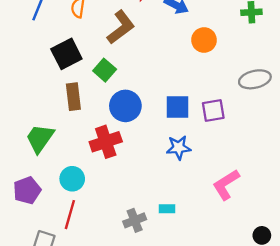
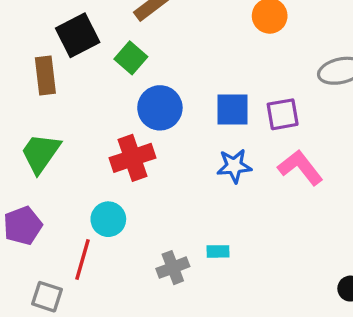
brown rectangle: (73, 97) -> (45, 76), moved
cyan circle: (72, 179) -> (108, 219), moved
pink L-shape: (226, 185) -> (300, 168), moved, turned 84

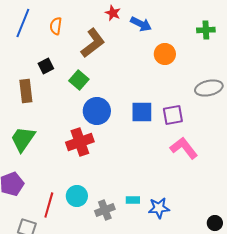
black square: (78, 35) -> (46, 66), size x0.6
blue star: (234, 166) -> (159, 208), moved
cyan circle: (108, 219) -> (77, 196), moved

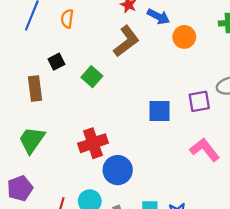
brown L-shape: (93, 43) -> (126, 41), moved
orange circle: (165, 54) -> (184, 37), moved
blue circle: (97, 111) -> (118, 170), moved
purple square: (173, 115) -> (199, 101), moved

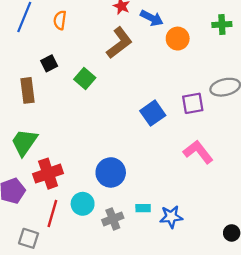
blue square: (160, 111) -> (153, 113), turned -35
red cross: (93, 143) -> (48, 174), moved

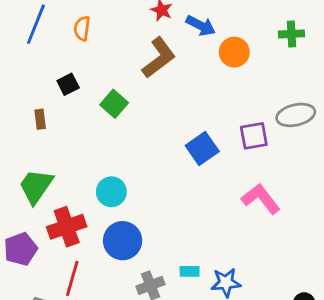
brown rectangle: (28, 90) -> (40, 119), size x0.6
blue circle: (111, 172) -> (123, 241), moved
cyan circle: (83, 204) -> (111, 192), moved

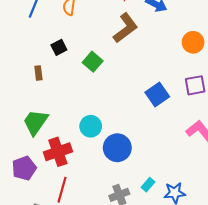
orange circle: (234, 52) -> (193, 42), moved
blue circle: (123, 241) -> (117, 148), moved
cyan rectangle: (190, 271) -> (148, 185), turned -48

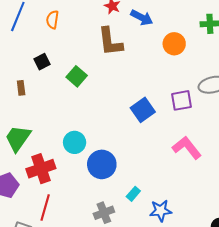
brown L-shape: (125, 28) -> (110, 42), turned 120
orange circle: (193, 42) -> (174, 44), moved
cyan rectangle: (148, 185) -> (133, 194), moved

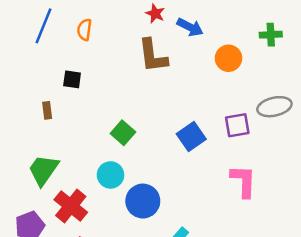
black square: (42, 62) -> (72, 79), turned 35
green square: (77, 76) -> (123, 133), moved
pink L-shape: (187, 148) -> (243, 181), turned 40
red cross: (41, 169) -> (71, 206), turned -32

